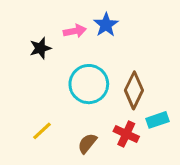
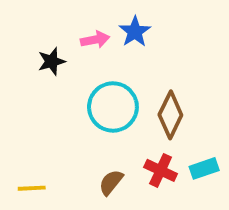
cyan rectangle: (157, 120) -> (204, 168), moved
yellow line: (42, 131) -> (32, 188), moved, turned 40

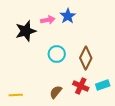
black star: (52, 61) -> (26, 31), size x1.5
cyan circle: (113, 107) -> (57, 54), size x0.7

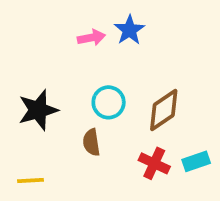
black star: (26, 31) -> (38, 110), moved
brown diamond: (86, 58) -> (164, 110), turned 30
brown semicircle: (56, 92) -> (91, 142), moved, turned -48

